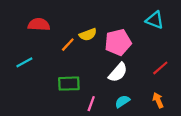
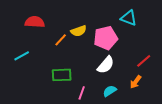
cyan triangle: (155, 20) -> (129, 18), moved
orange arrow: (158, 100) -> (136, 82), moved, turned -120

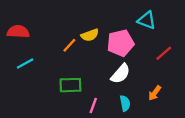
red semicircle: (35, 22) -> (18, 32), moved
red line: (144, 61) -> (164, 53), moved
cyan semicircle: (110, 91) -> (125, 103), turned 112

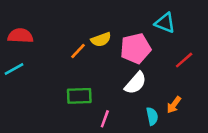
cyan line: (25, 63) -> (14, 69), moved
cyan semicircle: (125, 103) -> (152, 116), moved

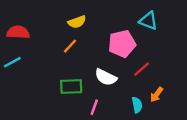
yellow semicircle: (101, 40) -> (77, 22), moved
red line: (184, 60) -> (142, 69), moved
white semicircle: (136, 83) -> (106, 77), moved, turned 75

